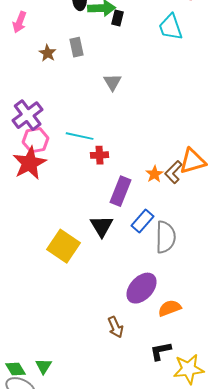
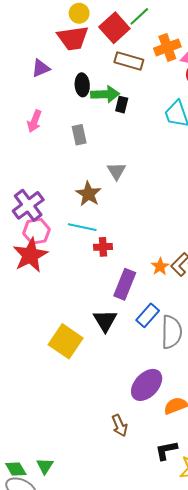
pink arrow: (20, 22) -> (34, 121), moved
brown star: (48, 53) -> (88, 194), moved, size x1.4

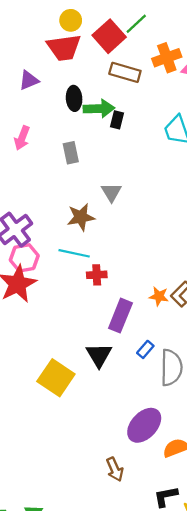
brown star: (88, 194) -> (81, 217), turned 30
orange star: (160, 267) -> (159, 296), turned -30
blue rectangle: (148, 315) -> (145, 349), size x0.7

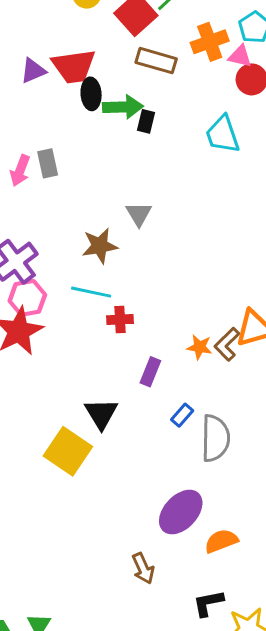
red trapezoid: (64, 47) -> (74, 66), moved
pink arrow: (22, 138) -> (20, 171), moved
gray rectangle: (71, 153) -> (48, 163), moved
purple rectangle: (120, 316) -> (150, 372), size x0.7
black triangle: (99, 355) -> (101, 414), moved

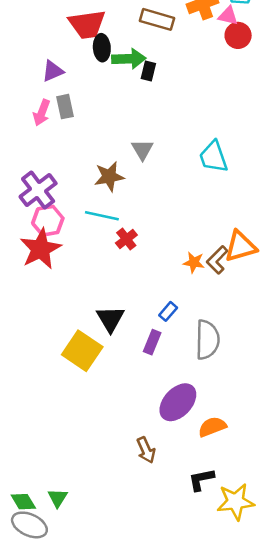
purple triangle: (33, 71) -> (53, 71), moved
cyan trapezoid: (223, 134) -> (213, 157), moved
red cross: (120, 320) -> (126, 239), turned -35
purple rectangle: (150, 372) -> (152, 342), moved
blue rectangle: (182, 415) -> (168, 311), moved

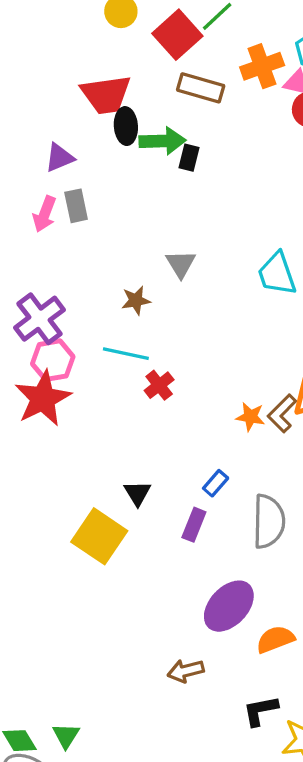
brown star: (109, 177) -> (136, 300), size x0.7
black triangle: (110, 319) -> (137, 493), size x0.7
brown arrow: (146, 450) -> (186, 671), turned 100

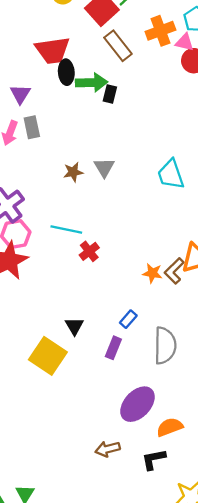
brown rectangle: (201, 88) -> (118, 46), turned 36
purple triangle: (59, 158) -> (20, 94), turned -35
brown star: (136, 300) -> (73, 172), moved
black L-shape: (260, 711) -> (154, 459), moved

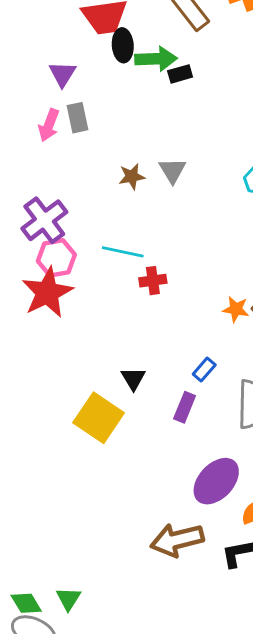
black rectangle: (110, 94) -> (180, 74), turned 60
red cross: (89, 251) -> (153, 281), turned 30
brown arrow: (108, 449) -> (177, 540), size x1.6

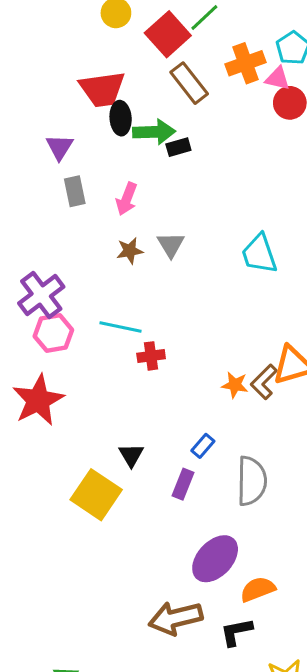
pink arrow: (49, 125) -> (127, 199), moved
red star: (47, 293) -> (38, 400), moved

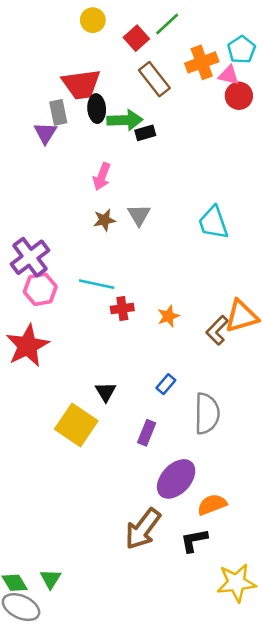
red square: (168, 34) -> (136, 38), size x0.7
gray rectangle: (75, 191) -> (58, 112), moved
orange star: (235, 385) -> (168, 316), moved, turned -30
purple rectangle: (183, 484) -> (147, 433), moved
brown arrow: (175, 618) -> (143, 529), turned -39

